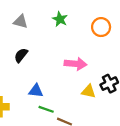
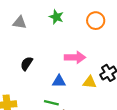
black semicircle: (21, 55) -> (27, 64), moved
blue triangle: (36, 91) -> (59, 81), moved

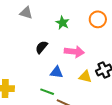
green star: (56, 17) -> (62, 23), moved
black semicircle: (27, 64) -> (42, 47), moved

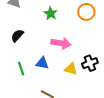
black semicircle: (42, 47) -> (17, 36), moved
green line: (47, 92) -> (21, 69), moved, turned 48

